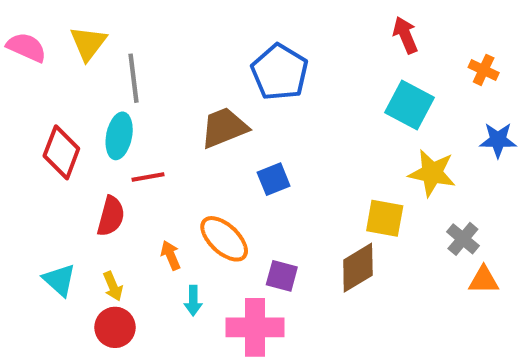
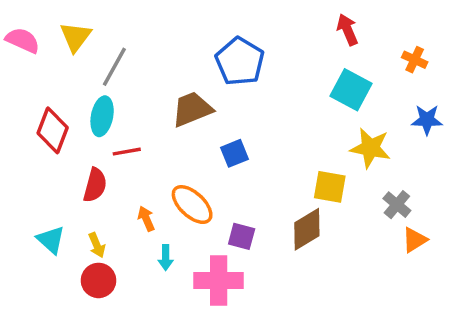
gray line: (134, 78) -> (114, 67), turned 36
orange triangle: (484, 280) -> (415, 240), turned -32

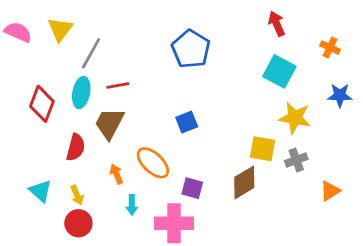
brown trapezoid: (192, 109) -> (109, 123), moved, turned -40
red line: (127, 152) -> (118, 86), moved
gray cross: (397, 205) -> (296, 160), moved, turned 30

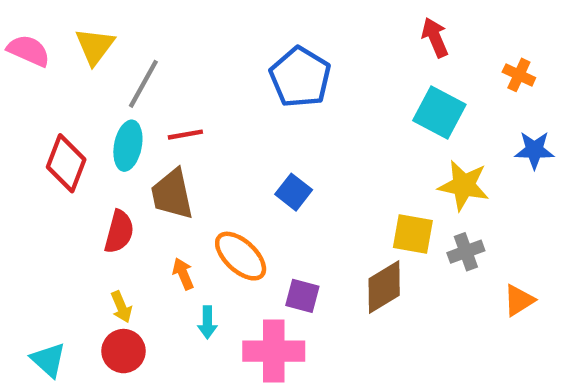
blue square: (187, 122) -> (294, 192), turned -30
brown trapezoid: (109, 123) -> (172, 194), turned -40
cyan triangle: (40, 191) -> (48, 360), moved

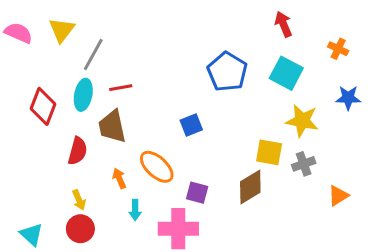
blue pentagon: (300, 77) -> (227, 72), moved
blue square: (294, 192) -> (191, 125), turned 30

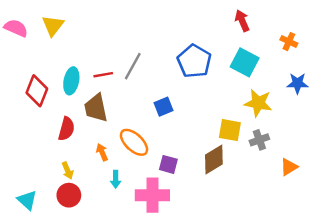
gray line: (93, 54) -> (133, 66), moved

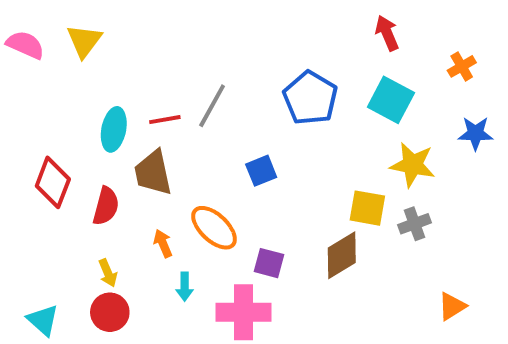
orange cross: (289, 42) -> (462, 66), turned 35
red diamond: (37, 91) -> (53, 182), moved
orange triangle: (289, 167) -> (452, 306), moved

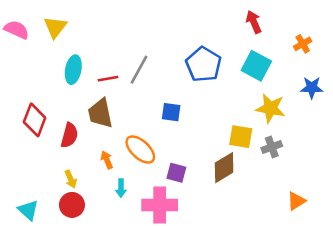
cyan ellipse: (114, 129) -> (73, 70), moved
blue square: (261, 171) -> (171, 112), turned 30

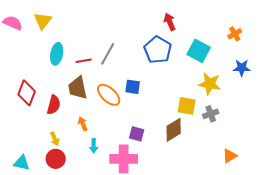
red arrow: (254, 22) -> (170, 22), moved
orange ellipse: (140, 150) -> (109, 95), moved
cyan triangle: (28, 210) -> (22, 163), turned -30

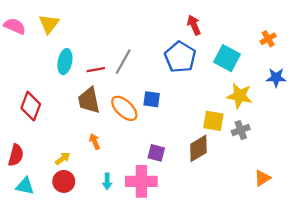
red semicircle: (54, 105) -> (16, 155), moved
yellow arrow: (55, 139) -> (63, 159), turned -104
cyan arrow: (94, 146) -> (107, 181), moved

